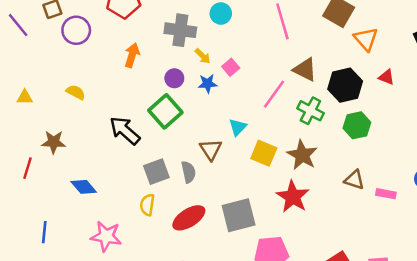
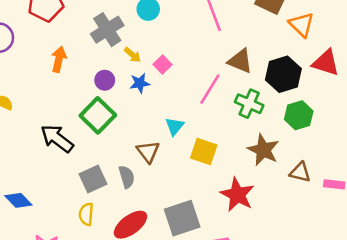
gray cross: (180, 30) -> (107, 30), turned -36
red triangle: (386, 77) -> (326, 63), size x1.6
brown star: (302, 155) -> (263, 150), moved

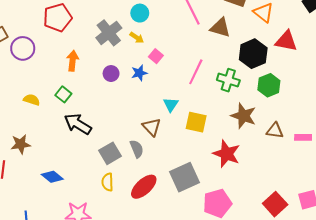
yellow arrow: (133, 55) -> (137, 38), moved
brown triangle: (240, 61) -> (220, 28), moved
green square: (98, 115) -> (63, 94), moved, size x0.6

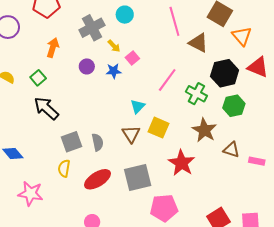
yellow arrow: (137, 38) -> (114, 46), moved
brown triangle: (152, 127) -> (131, 134), moved

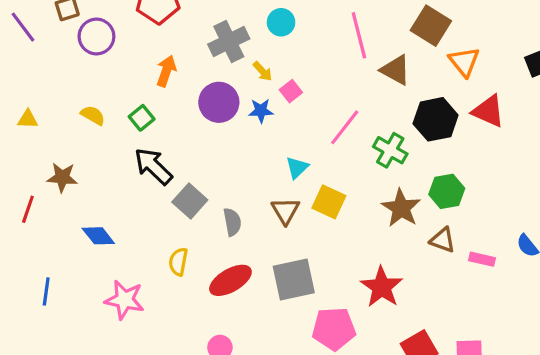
purple circle: (87, 66) -> (219, 102), size x1.6
green hexagon: (234, 106) -> (447, 191), moved
gray square: (72, 142) -> (190, 201), moved, turned -30
red star: (182, 163) -> (382, 287), moved

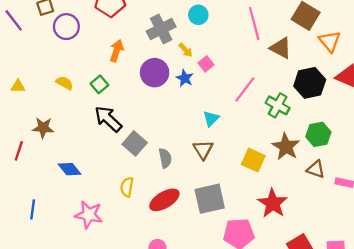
blue star: (261, 111) -> (185, 78), turned 30
yellow square: (329, 202) -> (253, 160), moved

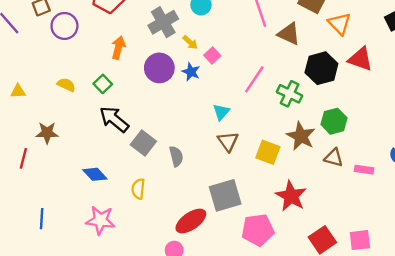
brown triangle: (203, 150) -> (228, 141), moved
blue diamond: (69, 169) -> (95, 174), moved
red ellipse: (164, 200) -> (191, 221), moved

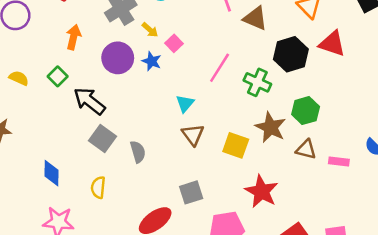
black arrow: (114, 119) -> (89, 101), moved
blue diamond: (95, 174) -> (52, 173), turned 45
gray square: (225, 195) -> (191, 192), size x0.7

